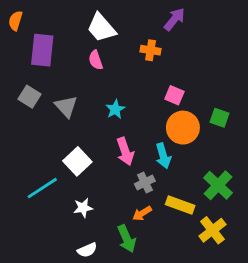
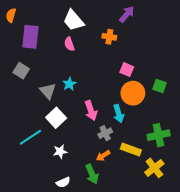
gray triangle: (66, 106) -> (48, 91), moved
cyan star: (115, 109) -> (69, 84), moved
green cross: (218, 185) -> (159, 135), turned 35

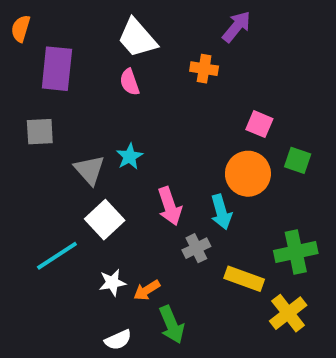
pink square: (127, 70) -> (259, 124), moved
gray square: (21, 71) -> (40, 132), turned -35
orange arrow: (103, 156) -> (147, 290), moved

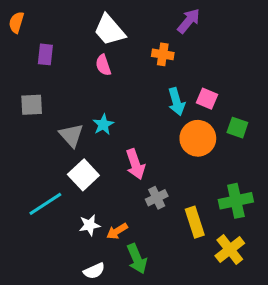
purple rectangle: (57, 69) -> (45, 54), size x0.6
cyan arrow: (221, 212) -> (176, 102), moved
yellow rectangle: (244, 279) -> (195, 222), turned 52

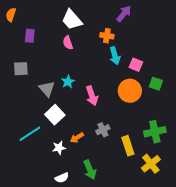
cyan arrow: (176, 102) -> (115, 56), moved
pink arrow: (135, 164) -> (92, 96), moved
orange arrow: (117, 231) -> (77, 138), moved

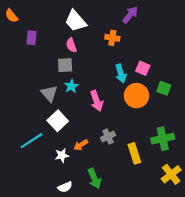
orange semicircle: (11, 15) -> (11, 16), turned -56
cyan arrow: (115, 56) -> (121, 74), moved
gray square: (21, 69) -> (65, 65), moved
yellow cross: (151, 164) -> (171, 174), moved

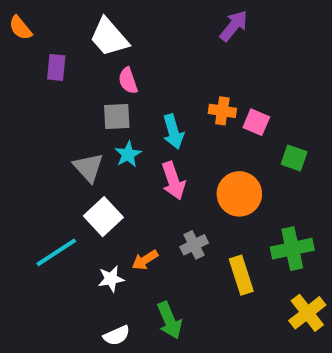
white trapezoid: (76, 21) -> (109, 37), moved
orange cross: (112, 38) -> (222, 111), moved
cyan arrow: (121, 74) -> (173, 132), moved
orange circle: (136, 96) -> (239, 194), moved

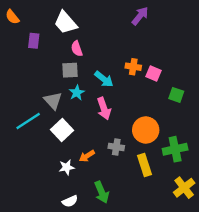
cyan arrow: (173, 132) -> (104, 79), turned -36
orange circle: (239, 194) -> (146, 130), moved
gray cross: (194, 245) -> (116, 147), turned 35
cyan line: (56, 252) -> (28, 121), moved

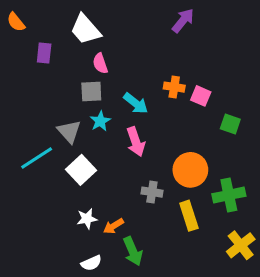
orange arrow: (87, 156) -> (114, 226), moved

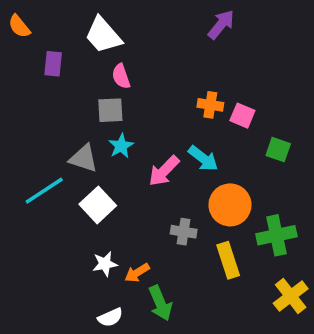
cyan arrow: (136, 103) -> (203, 158), moved
gray triangle: (69, 131) -> (84, 158), turned -30
pink arrow: (136, 142) -> (164, 171), turned 64

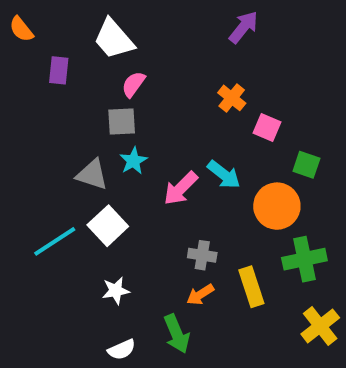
pink semicircle: (121, 76) -> (133, 84), turned 55
orange cross: (210, 105) -> (232, 98), moved, turned 30
cyan line: (44, 191) -> (55, 241), moved
orange circle: (230, 205) -> (277, 206), moved
orange arrow: (137, 273) -> (200, 295), moved

